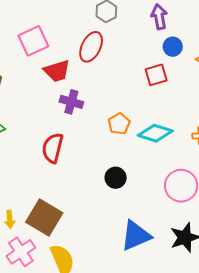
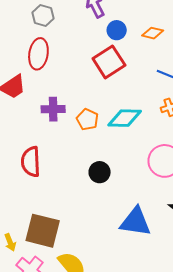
red square: (156, 75) -> (109, 62), size x1.4
purple cross: (71, 102) -> (53, 109), moved
blue triangle: (136, 236) -> (135, 222), turned 48

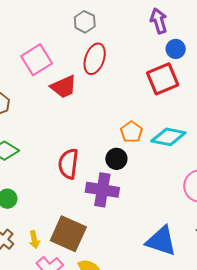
gray hexagon: (43, 16) -> (85, 22), moved
purple cross: (53, 109) -> (102, 190), moved, size x1.4
black circle: (100, 172) -> (116, 159), moved

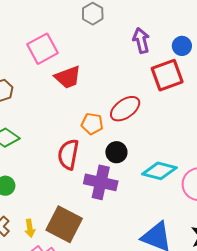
purple arrow: (159, 21) -> (141, 41), moved
red ellipse: (95, 59) -> (125, 109), moved, turned 32
orange pentagon: (131, 132) -> (92, 124), moved, turned -30
cyan diamond: (168, 137) -> (159, 171), moved

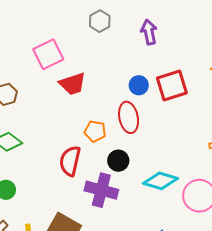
purple arrow: (141, 41) -> (149, 32), moved
blue circle: (182, 46) -> (139, 85), moved
red ellipse: (125, 109) -> (129, 117), turned -68

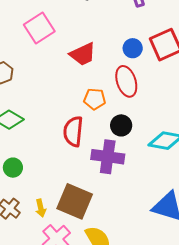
red trapezoid: (73, 84) -> (83, 54), moved

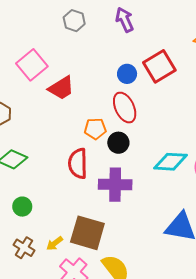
red trapezoid: (83, 54) -> (61, 88), moved
black circle: (121, 125) -> (118, 143), moved
yellow arrow: (41, 208) -> (55, 243), turned 72

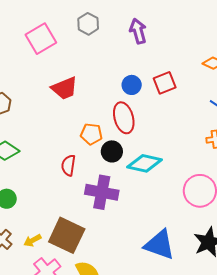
pink square: (32, 65) -> (41, 39), moved
red square: (159, 66) -> (165, 83), size x0.7
cyan diamond: (171, 162) -> (145, 163), moved
red semicircle: (78, 163) -> (68, 165), size x0.7

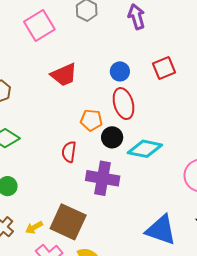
blue circle: (132, 85) -> (120, 71), moved

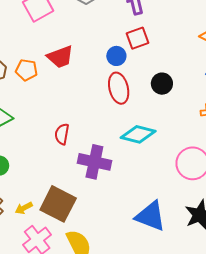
red square: (164, 68) -> (137, 38), moved
orange pentagon: (91, 120) -> (26, 70), moved
black circle: (112, 137) -> (162, 84), moved

